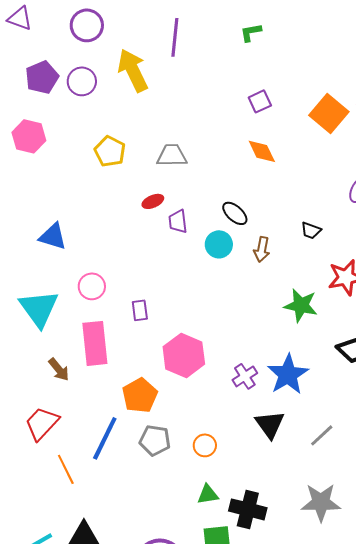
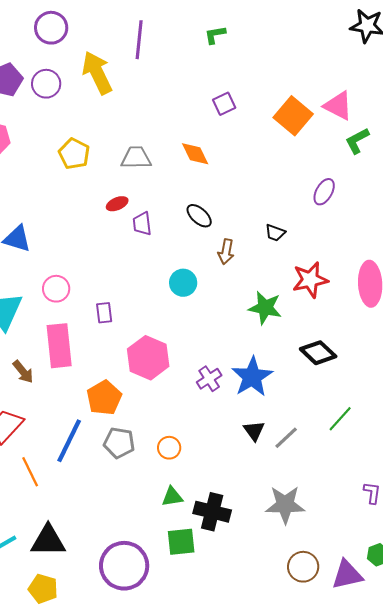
orange diamond: (262, 151) -> (195, 154), moved
cyan circle: (219, 244) -> (183, 283), moved
black triangle: (270, 424) -> (254, 431), moved, size x0.7

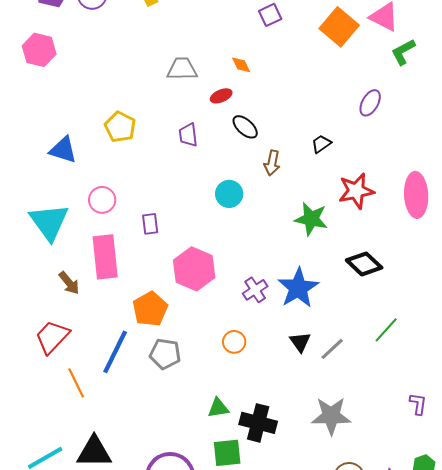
yellow pentagon: (74, 154) -> (120, 127), moved
orange diamond: (195, 154) -> (241, 65), size x0.7
red ellipse: (117, 204) -> (221, 96), moved
black trapezoid: (275, 233) -> (321, 144), turned 125
orange circle: (169, 448) -> (234, 342), moved

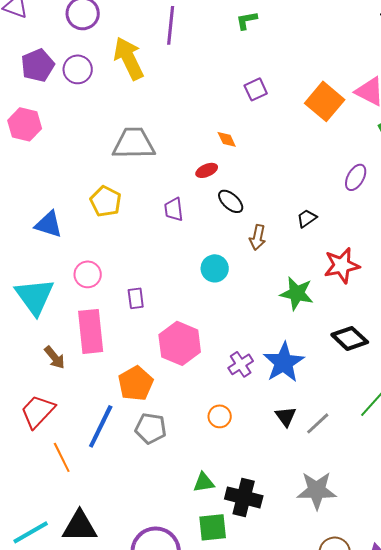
gray trapezoid: (182, 69) -> (134, 143), moved, size x1.4

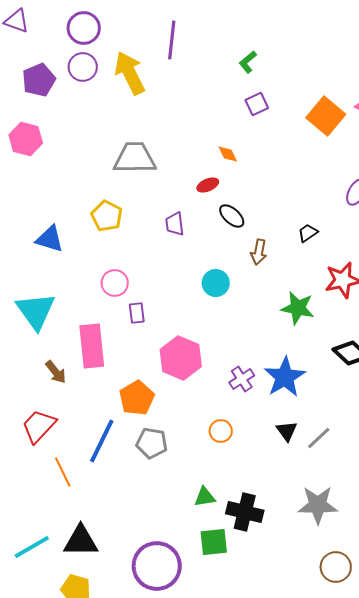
green L-shape: (247, 20) -> (248, 62), moved, turned -30
purple circle: (78, 69) -> (83, 67), moved
pink circle: (88, 274) -> (115, 283), moved

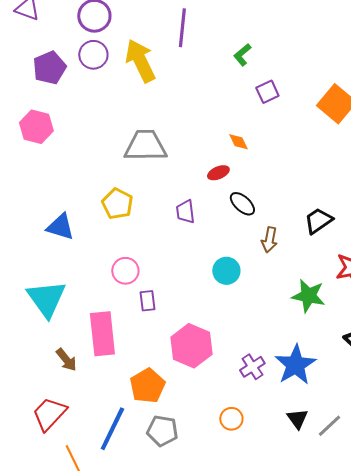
green L-shape: (248, 62) -> (242, 55), moved
black trapezoid: (308, 233) -> (318, 221), size x1.4

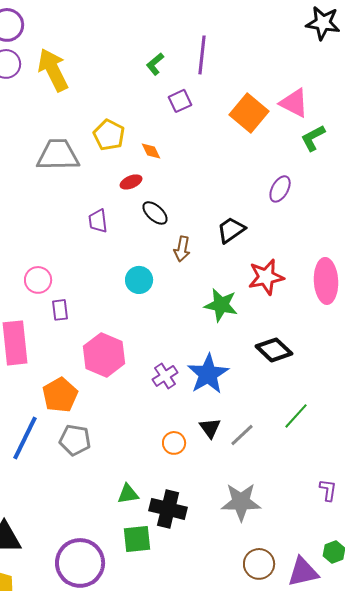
purple line: (182, 28) -> (202, 55), moved
yellow pentagon: (117, 204) -> (109, 135), moved
orange circle: (231, 419) -> (174, 443), moved

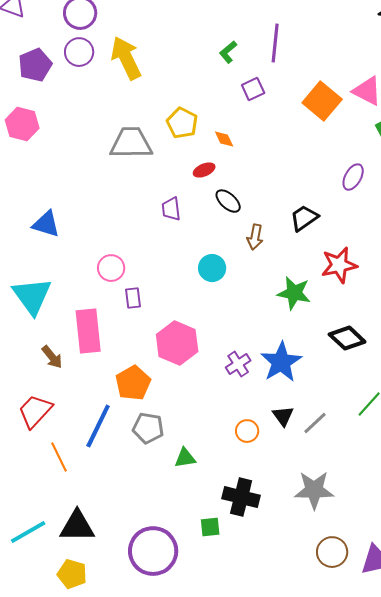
green triangle: (128, 494) -> (185, 458), moved
green square: (137, 539) -> (210, 527), size x0.7

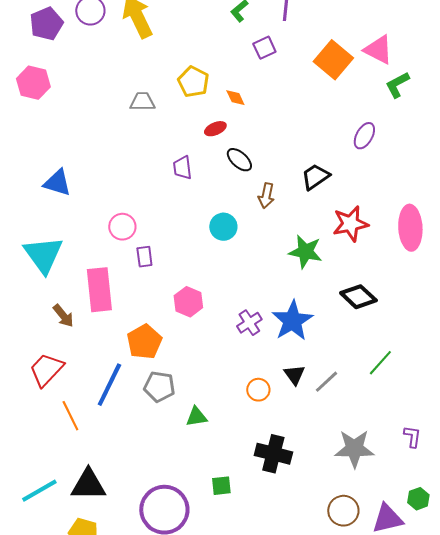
gray trapezoid: (131, 143) -> (142, 102), size x0.6
pink hexagon: (177, 343) -> (188, 302), size x0.7
gray star: (314, 490) -> (354, 449), moved
black cross: (241, 497) -> (273, 454), moved

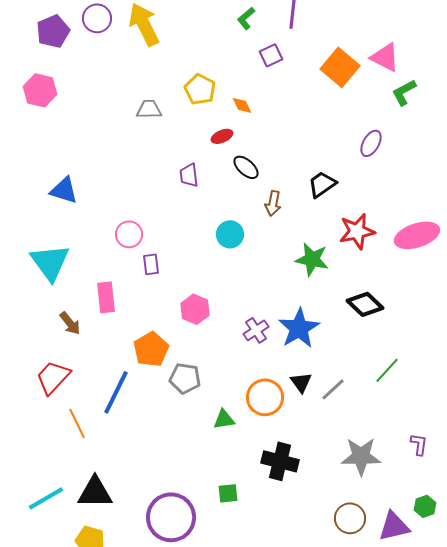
pink ellipse: (410, 228) -> (417, 235), turned 75
pink rectangle: (99, 290) -> (106, 297), size x0.7
gray pentagon: (159, 387) -> (185, 378), moved
orange circle: (258, 390) -> (265, 397), size x1.6
green triangle: (196, 417) -> (224, 419), moved

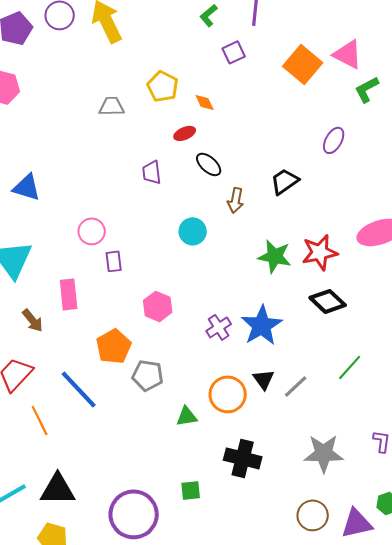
red star: (357, 231) -> (320, 252), moved
blue line: (116, 392) -> (79, 389), turned -69

